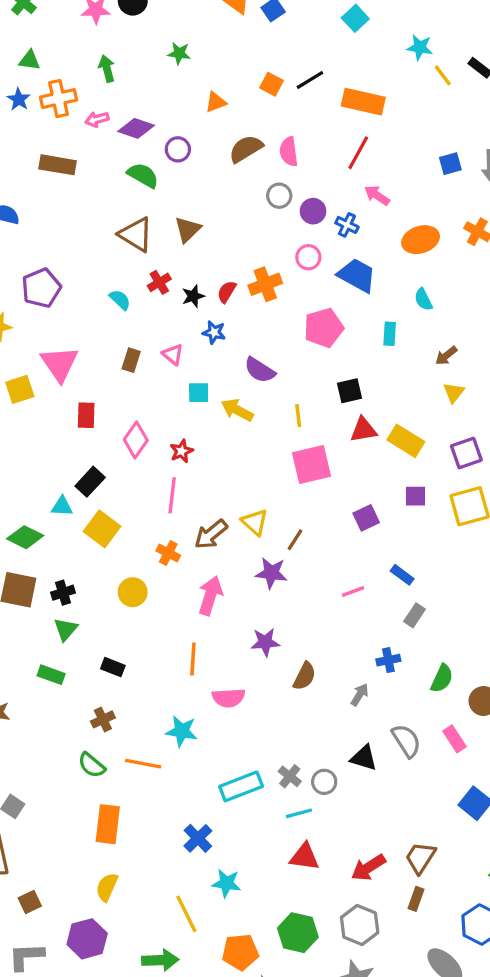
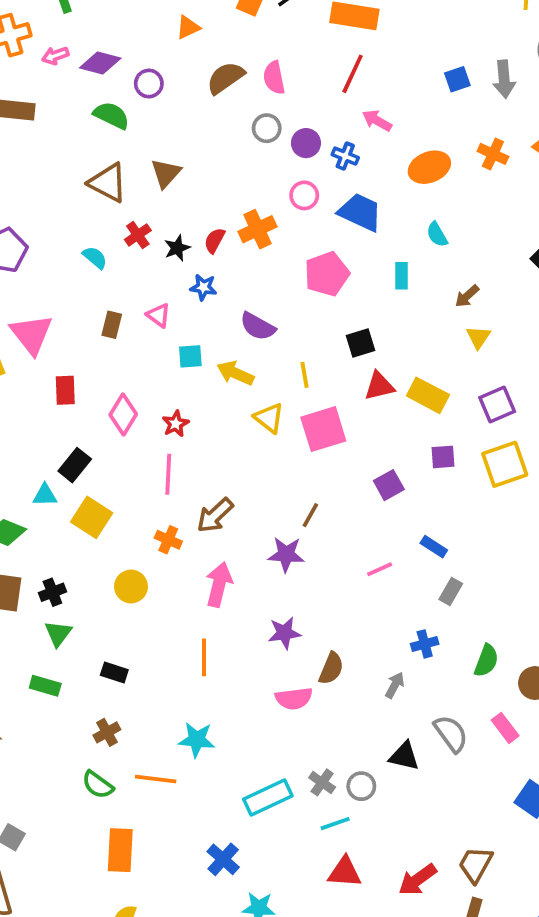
yellow triangle: (255, 522) -> (269, 418), moved
pink semicircle: (229, 698) -> (294, 698), moved

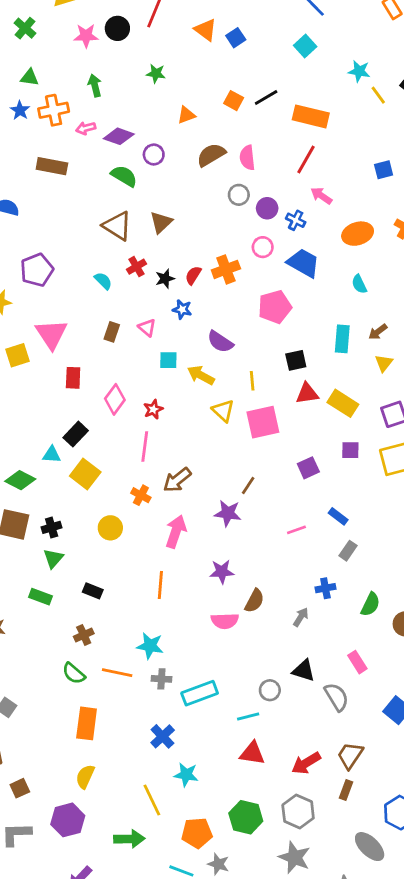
cyan rectangle: (402, 276) -> (342, 339), moved, size x1.4
pink rectangle: (505, 728) -> (357, 662), moved
gray semicircle: (451, 734) -> (337, 697), moved
gray cross: (322, 782) -> (161, 679), moved, turned -36

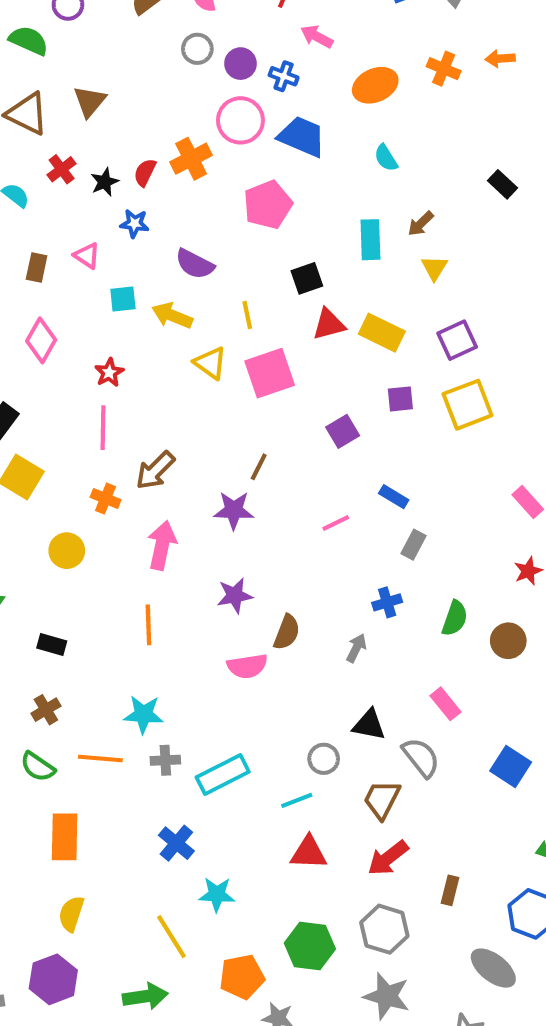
pink circle: (263, 247) -> (240, 120), size x1.5
pink diamond: (115, 399) -> (41, 340), moved
brown trapezoid: (350, 755) -> (382, 799), moved

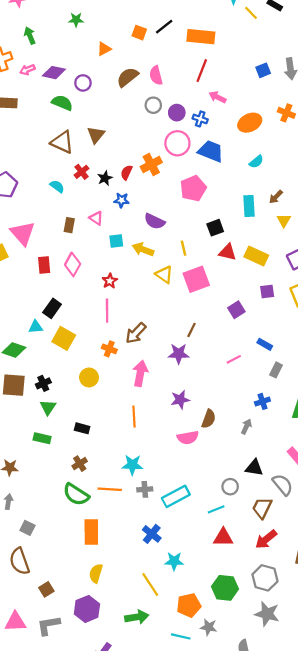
cyan semicircle: (386, 158) -> (256, 162), turned -96
red triangle: (329, 324) -> (228, 252), turned 30
green semicircle: (38, 767) -> (76, 494), size x1.4

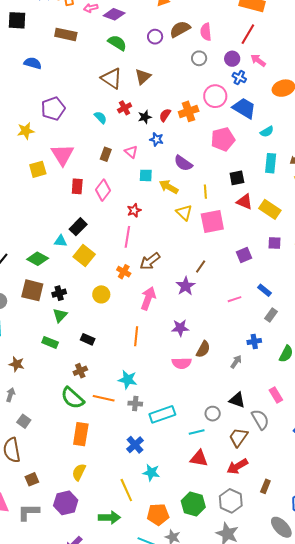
purple circle: (83, 83) -> (155, 37), moved
purple circle: (177, 113) -> (232, 59), moved
cyan semicircle: (256, 162) -> (267, 132), moved
purple star: (179, 354) -> (186, 286), turned 30

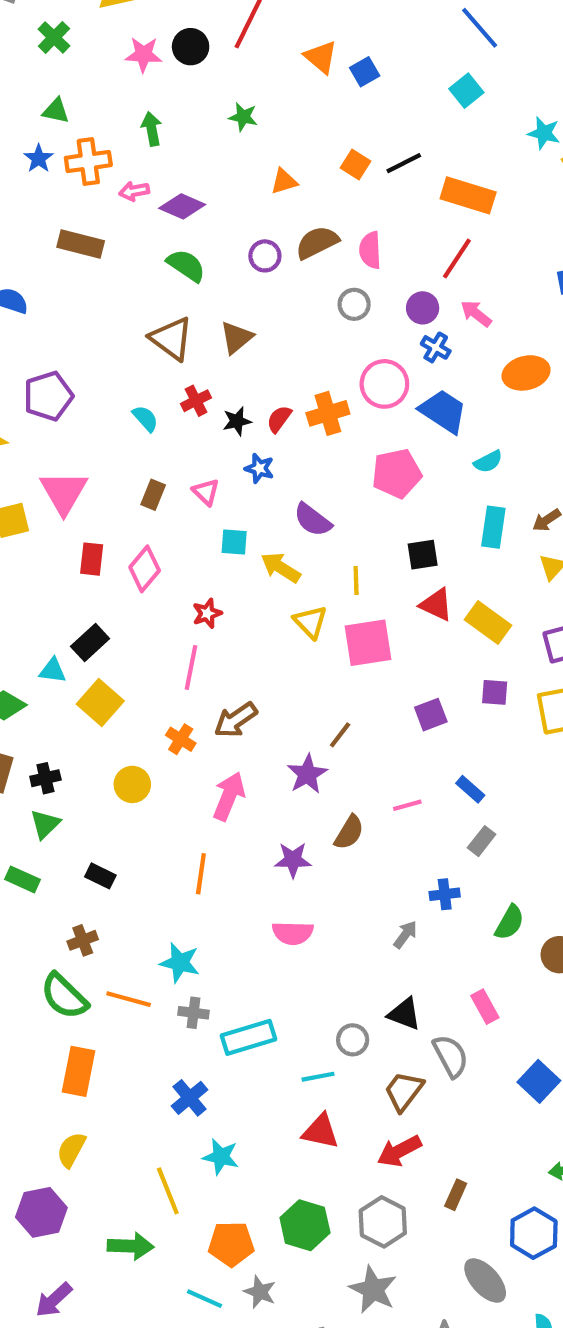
brown semicircle: (203, 349) -> (349, 832), moved

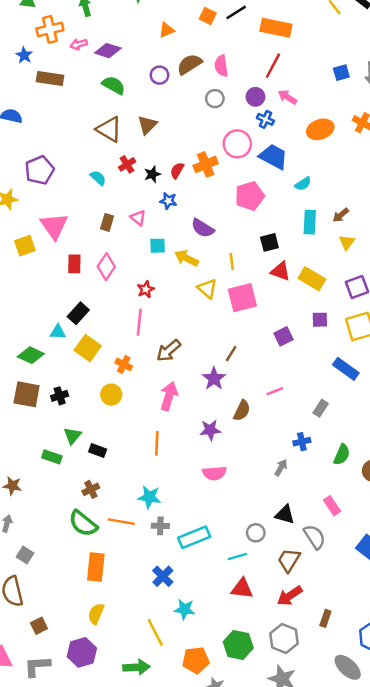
blue star: (39, 159) -> (24, 55), moved
orange cross: (181, 739) -> (124, 364), moved
blue rectangle: (470, 789) -> (346, 369), moved, size x1.5
green triangle: (45, 824) -> (72, 436), moved

